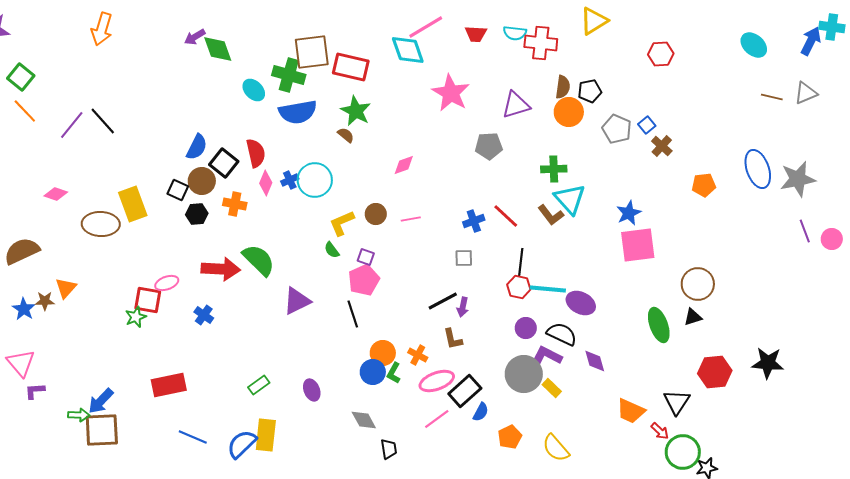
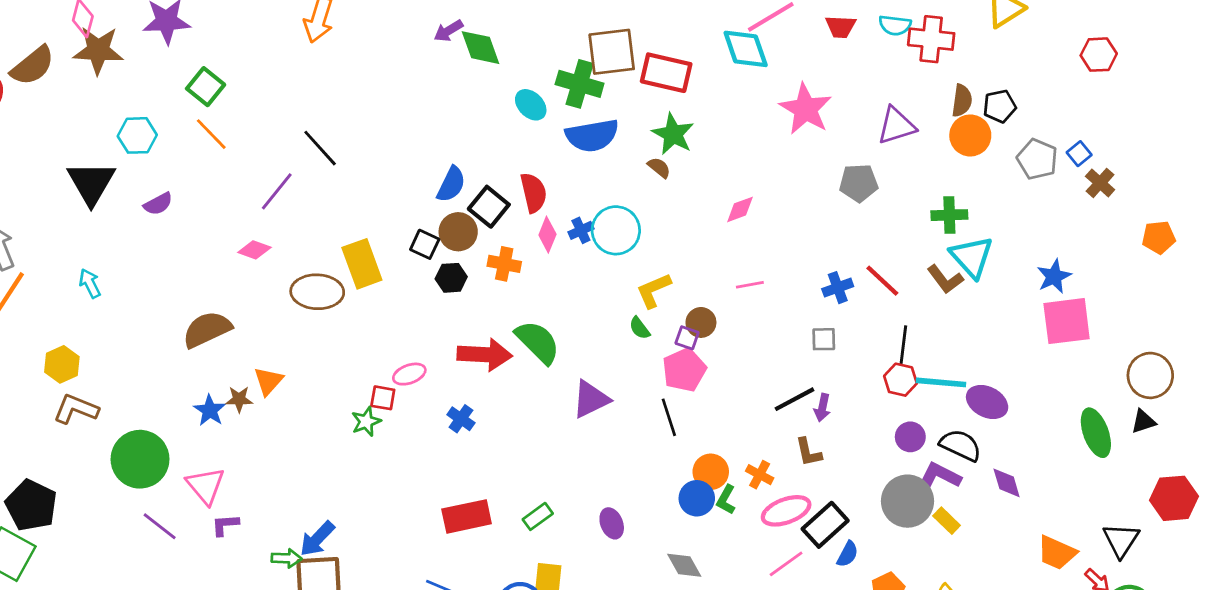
purple line: (72, 125) -> (277, 191), moved
brown circle: (376, 214) -> (701, 322), moved
red square: (148, 300) -> (383, 398), size x0.7
red rectangle: (169, 385) -> (467, 516), moved

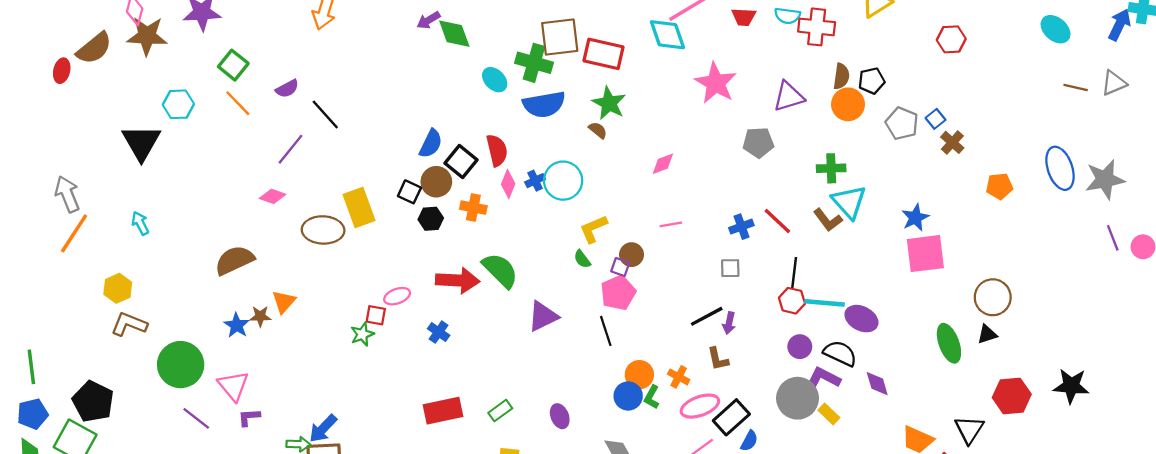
purple semicircle: (158, 204) -> (287, 89), moved

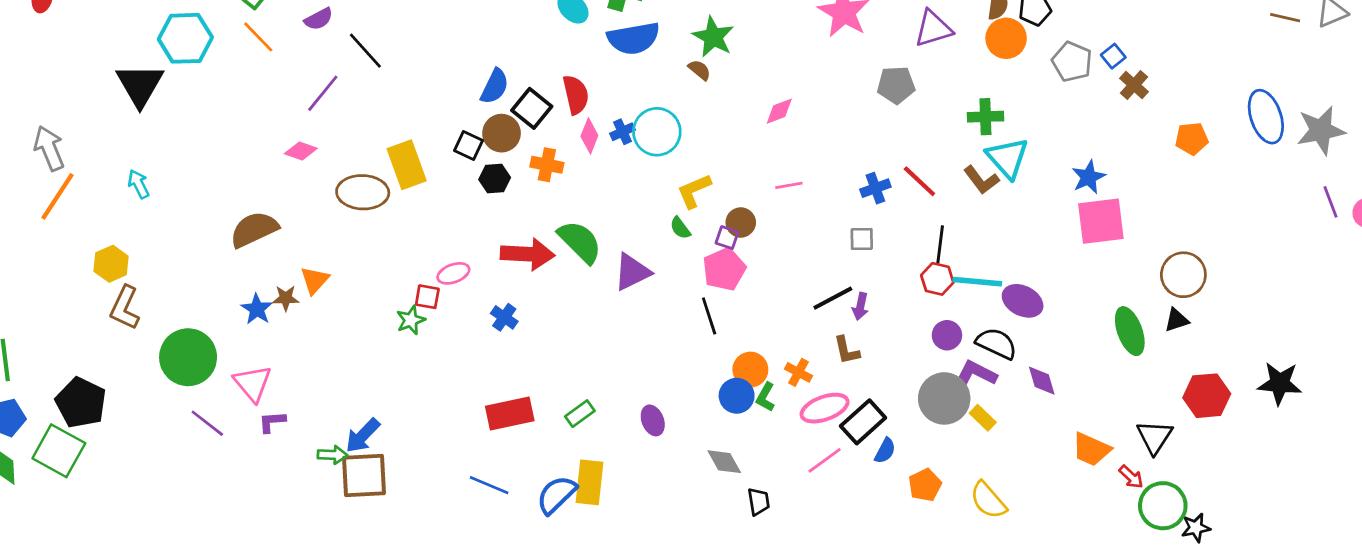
cyan hexagon: (178, 104) -> (185, 38), size x1.4
purple triangle: (543, 316) -> (632, 272), moved
brown L-shape: (129, 324) -> (125, 308), turned -87

